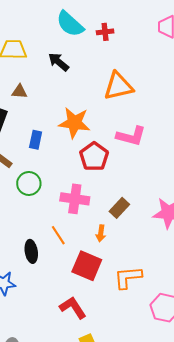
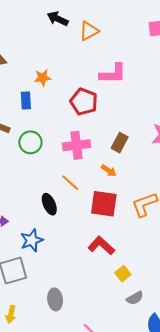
black arrow: (59, 62) -> (58, 19), moved
orange triangle: (118, 86) -> (89, 31), size x0.7
orange star: (74, 123) -> (43, 78), moved, size x0.6
orange arrow: (101, 233) -> (109, 171), turned -49

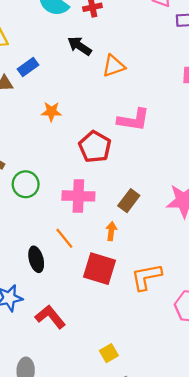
blue rectangle: (26, 101) -> (28, 67), moved, turned 48
orange arrow: (109, 171) -> (111, 231), turned -126
red L-shape: (101, 246) -> (50, 317), moved

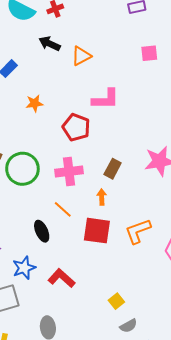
green circle: (26, 184) -> (22, 169), size x1.4

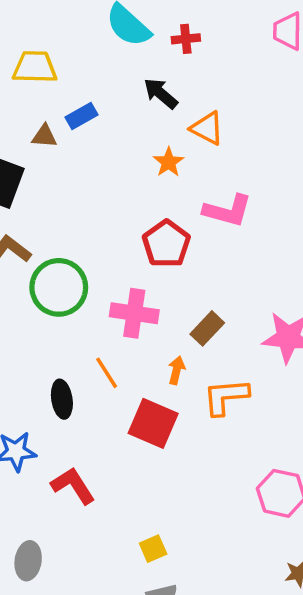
orange triangle: (81, 56) -> (207, 128), turned 40
orange star: (35, 103) -> (169, 162), moved, turned 30
orange L-shape: (138, 231) -> (226, 397), moved

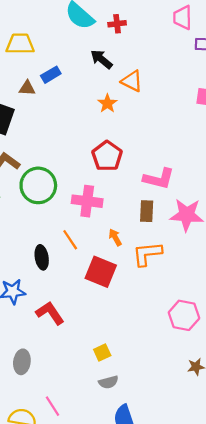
pink L-shape: (228, 211) -> (159, 179), moved
brown rectangle: (207, 328) -> (147, 211), moved, turned -40
orange arrow: (177, 370) -> (115, 237), turned -42

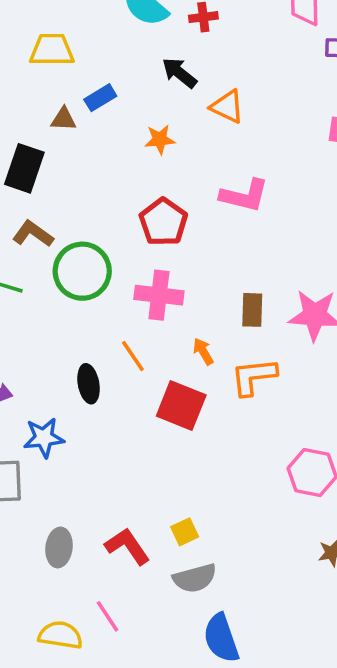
orange star: (107, 103) -> (160, 139), moved, turned 30
red pentagon: (107, 156) -> (163, 222), moved
pink L-shape: (159, 179) -> (244, 196), moved
red L-shape: (50, 313) -> (127, 546), moved
gray semicircle: (108, 382) -> (195, 578), size x1.4

